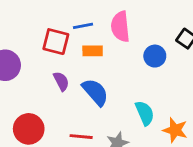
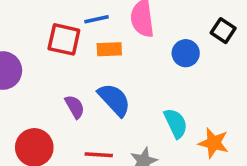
purple semicircle: (61, 81) -> (75, 107), moved

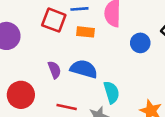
blue semicircle: (114, 100) -> (84, 69), turned -40
cyan semicircle: (176, 123) -> (111, 92), moved

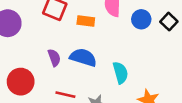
blue circle: (140, 43) -> (141, 19), moved
cyan semicircle: (111, 92) -> (120, 73), moved

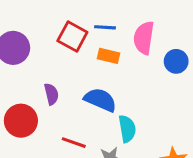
purple semicircle: (54, 58) -> (51, 94), moved
cyan semicircle: (120, 73) -> (127, 129), moved

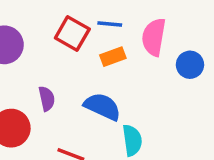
orange rectangle: (108, 56) -> (113, 57), turned -35

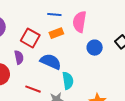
red square: (72, 33) -> (30, 38), moved
blue circle: (190, 65) -> (95, 48), moved

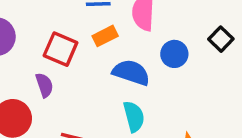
blue semicircle: (51, 62) -> (131, 73), moved

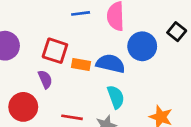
orange rectangle: (105, 36) -> (81, 65), moved, turned 42
blue circle: (174, 54) -> (142, 46), size x1.4

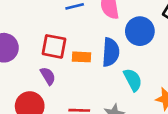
blue semicircle: (111, 64) -> (111, 52), turned 88
cyan semicircle: (116, 97) -> (133, 80), moved

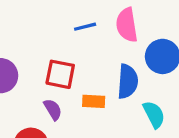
orange rectangle: (81, 57) -> (94, 101), moved

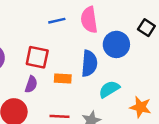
purple semicircle: (53, 109) -> (31, 84), turned 49
cyan semicircle: (154, 114) -> (109, 89), turned -95

